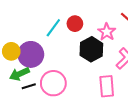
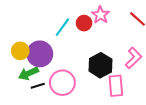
pink star: (107, 32) -> (100, 15), moved
black hexagon: (91, 49) -> (100, 65), moved

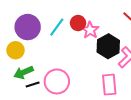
pink star: (100, 15) -> (90, 30), moved
purple circle: (40, 54) -> (28, 27), moved
black hexagon: (100, 65) -> (108, 46), moved

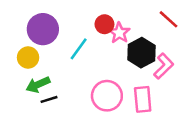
cyan line: (57, 27) -> (79, 49), moved
pink circle: (57, 81) -> (107, 96), moved

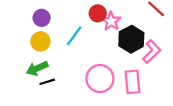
purple circle: (43, 29) -> (42, 18), size x0.6
yellow circle: (28, 58) -> (40, 41), moved

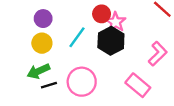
black hexagon: (131, 39) -> (111, 41), moved
pink circle: (100, 78) -> (82, 82), moved
pink rectangle: (132, 82) -> (138, 85), turned -45

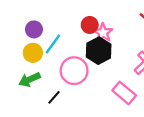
cyan line: (77, 37) -> (53, 44), moved
pink circle: (82, 82) -> (74, 71), moved
black line: (49, 85) -> (54, 97), moved, turned -32

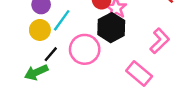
green arrow: (30, 80) -> (36, 72), moved
black line: (54, 97) -> (51, 54), moved

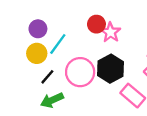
black hexagon: (111, 28) -> (111, 69), moved
green arrow: (36, 72) -> (52, 100), moved

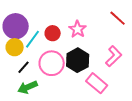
red circle: (96, 24) -> (53, 33), moved
purple circle: (38, 29) -> (16, 26), size x1.6

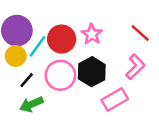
red line: (118, 18) -> (140, 33), moved
red circle: (53, 33) -> (62, 39), size x1.5
pink rectangle: (97, 83) -> (115, 99), turned -70

